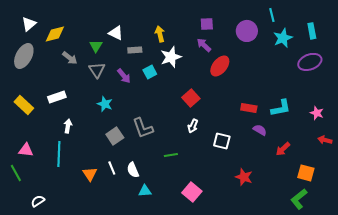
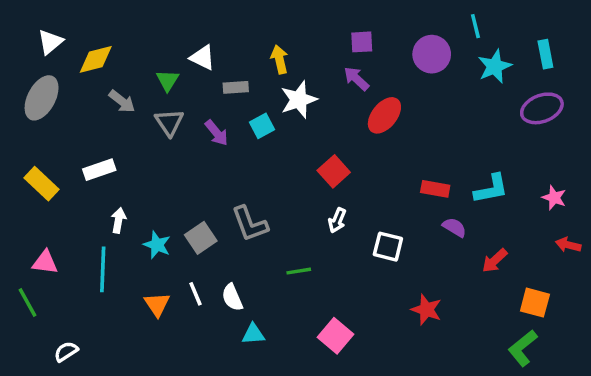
cyan star: (105, 104) -> (157, 245), moved

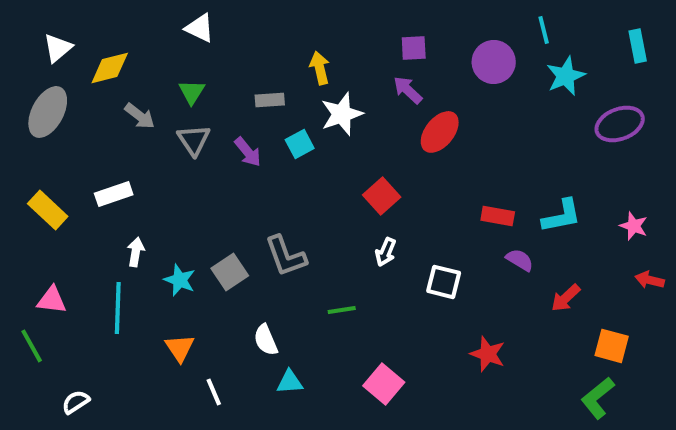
cyan rectangle: (545, 54) -> (638, 46), moved
white triangle: (202, 58) -> (200, 28), moved
white line: (195, 294) -> (214, 392), moved

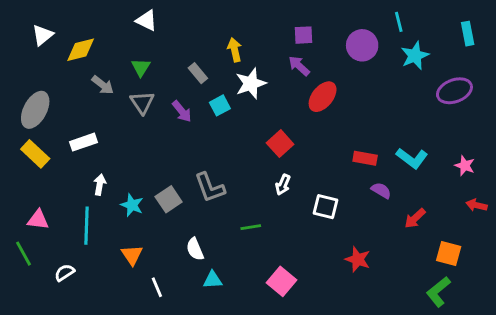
gray rectangle: (270, 100) -> (198, 73), turned 54
gray ellipse: (48, 112) -> (35, 110), moved
cyan L-shape: (562, 216) -> (412, 158), turned 48
white semicircle: (76, 402) -> (65, 273), moved

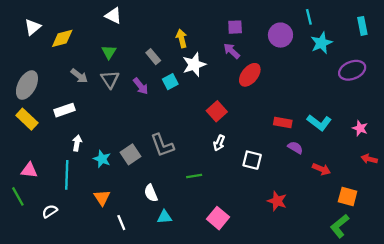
gray arrow: (103, 85) -> (79, 76), moved
red arrow: (415, 218) -> (321, 169), turned -114

